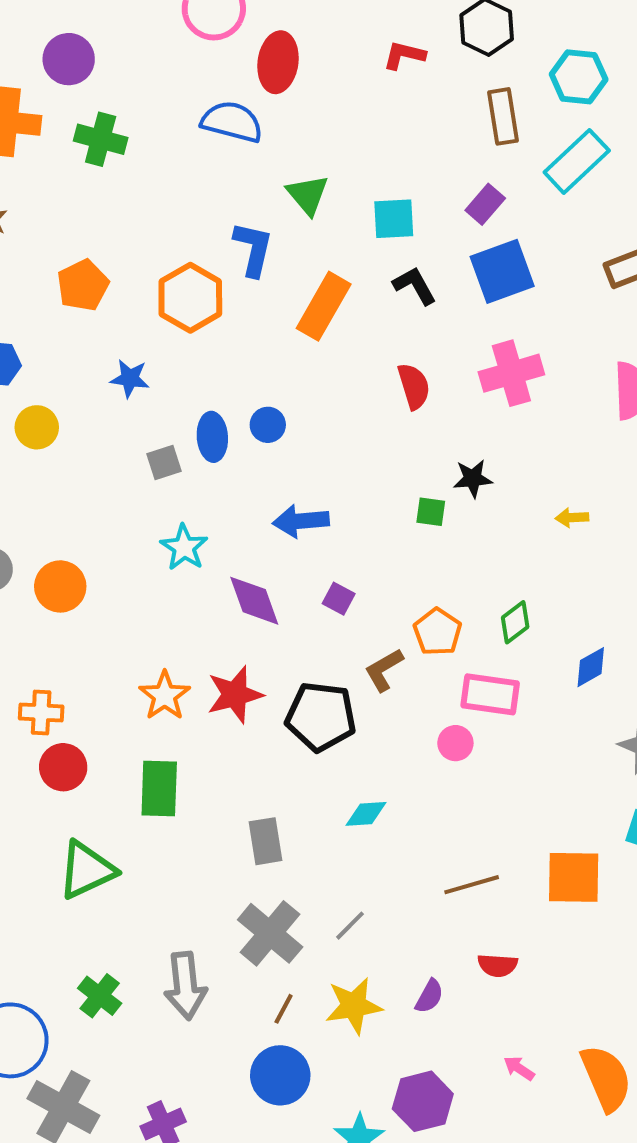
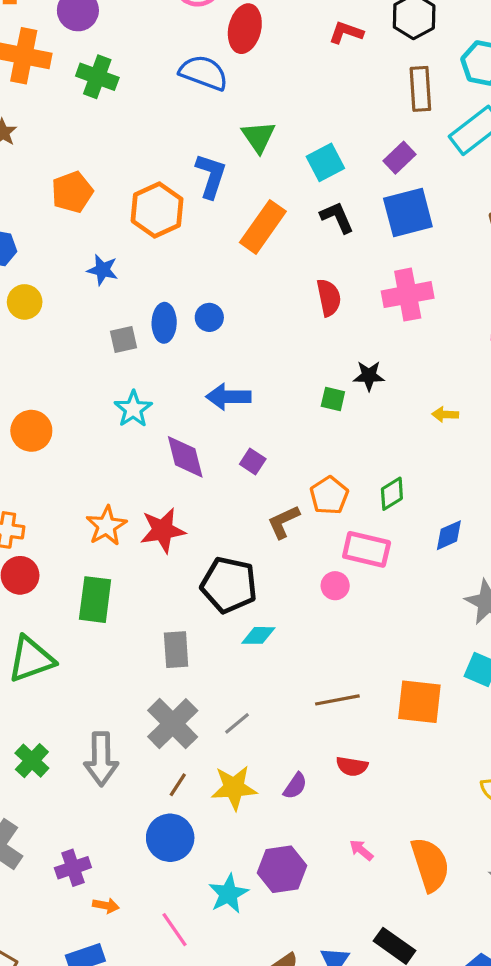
cyan square: (394, 219) -> (325, 162), turned -30
black pentagon: (321, 717) -> (229, 585), moved

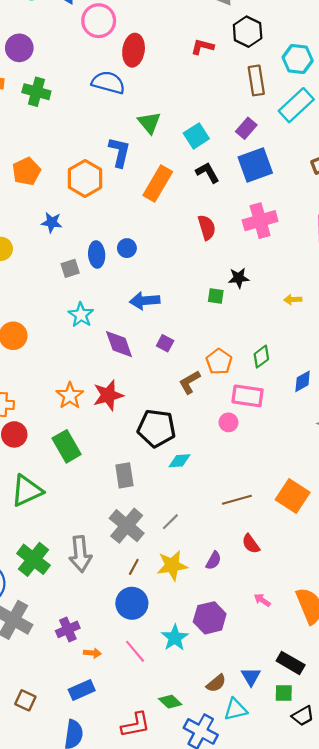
green rectangle: (95, 600) -> (67, 446), turned -32
orange square: (419, 702) -> (293, 496), turned 32
green cross: (32, 761) -> (33, 559), size x1.4
red semicircle: (352, 766) -> (251, 544), turned 50
pink line: (174, 930) -> (135, 651), moved

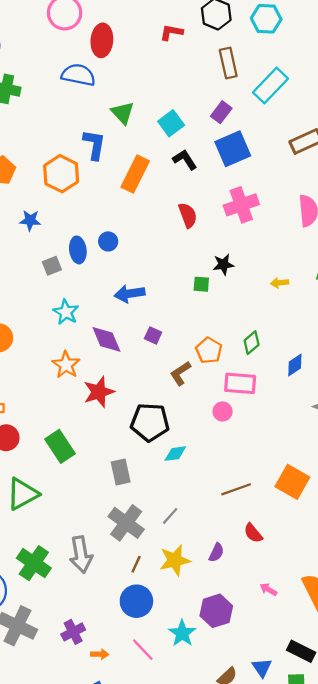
cyan hexagon: (298, 59) -> (266, 19), moved
orange star: (70, 396) -> (66, 365), moved

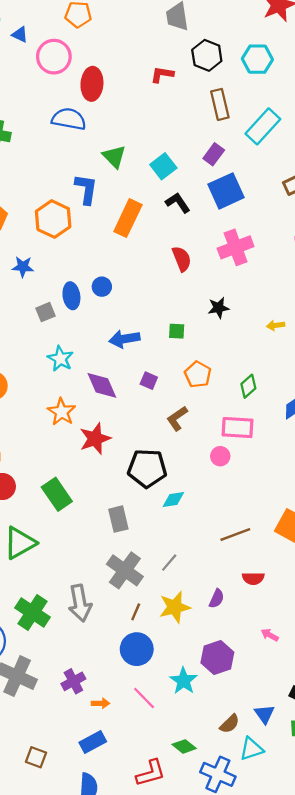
green square: (201, 284) -> (177, 331), moved
orange pentagon: (209, 350) -> (198, 374), moved
red semicircle: (253, 533) -> (253, 578), turned -50

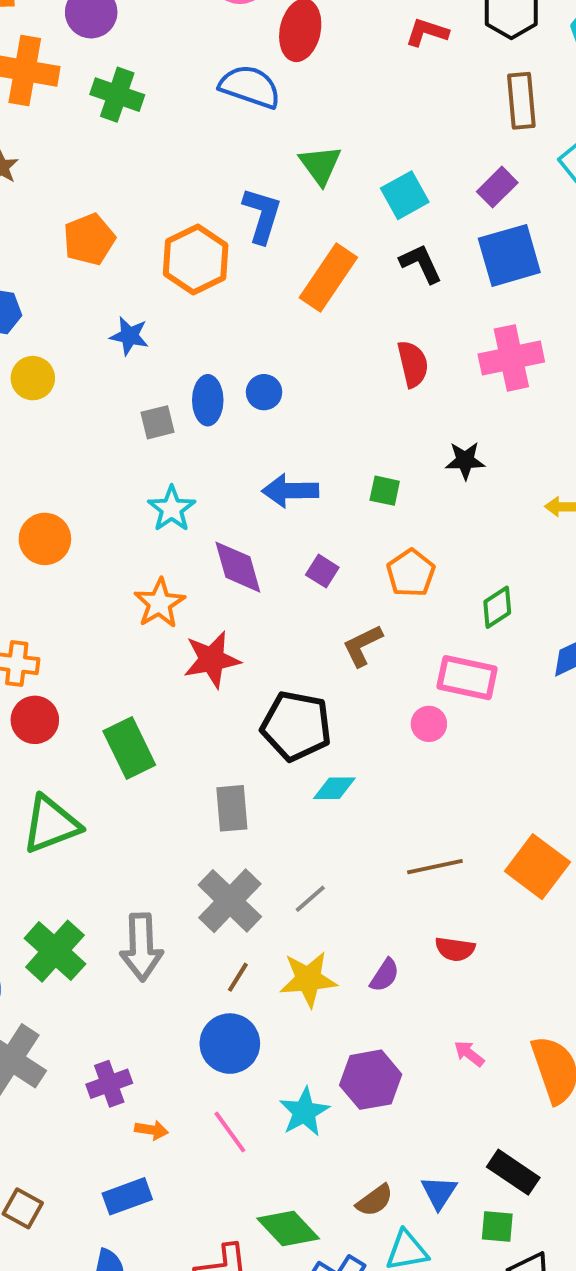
green diamond: (184, 746) -> (288, 1228), size x1.4

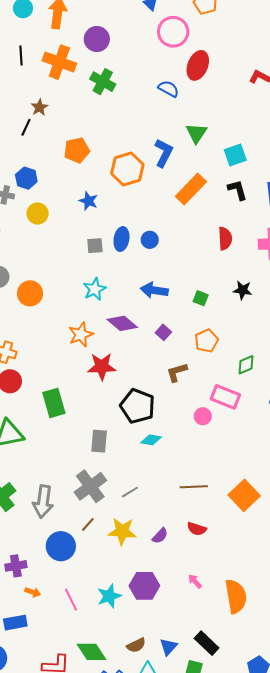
blue semicircle: (250, 87) -> (168, 89), size x0.7
purple diamond: (238, 567) -> (122, 323), turned -44
blue circle: (230, 1044) -> (61, 546), moved

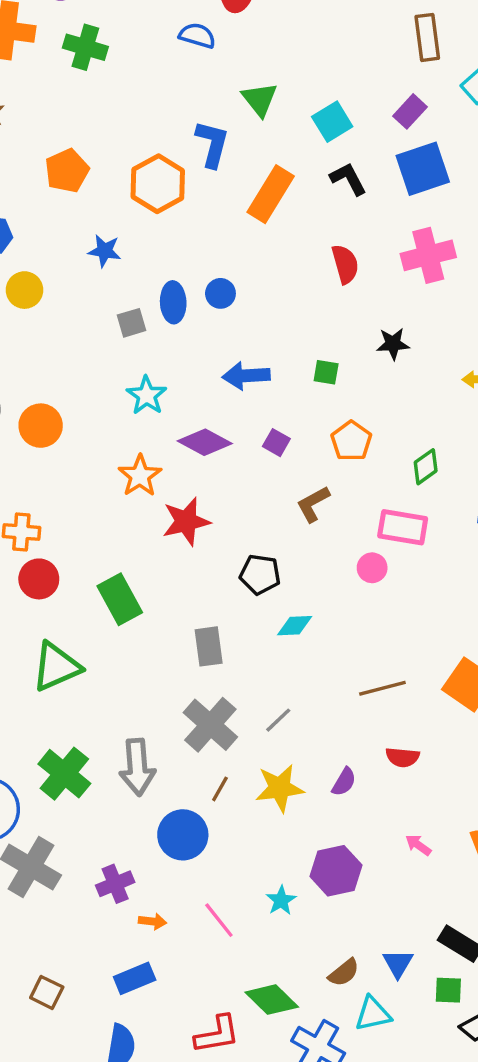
black pentagon: (138, 406) -> (260, 574), size x0.7
cyan star: (109, 596) -> (281, 900), size x0.7

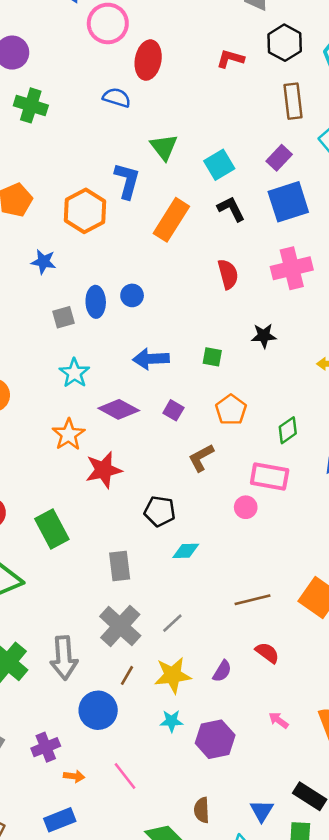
red semicircle: (402, 757) -> (267, 653), turned -150
cyan star: (281, 900) -> (172, 721), moved, turned 30
brown semicircle: (344, 973) -> (202, 810), moved, turned 125

